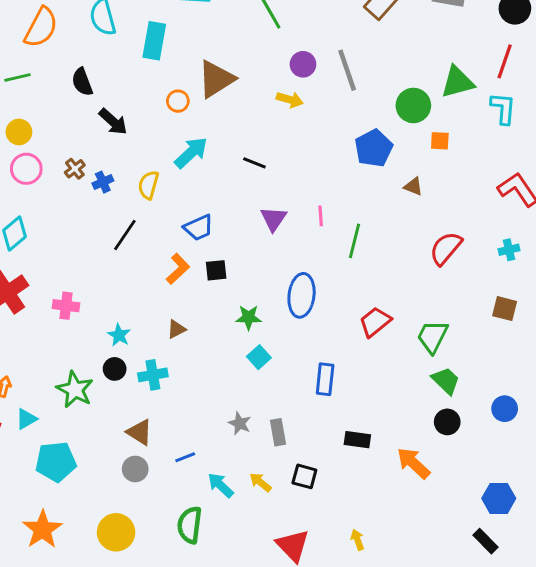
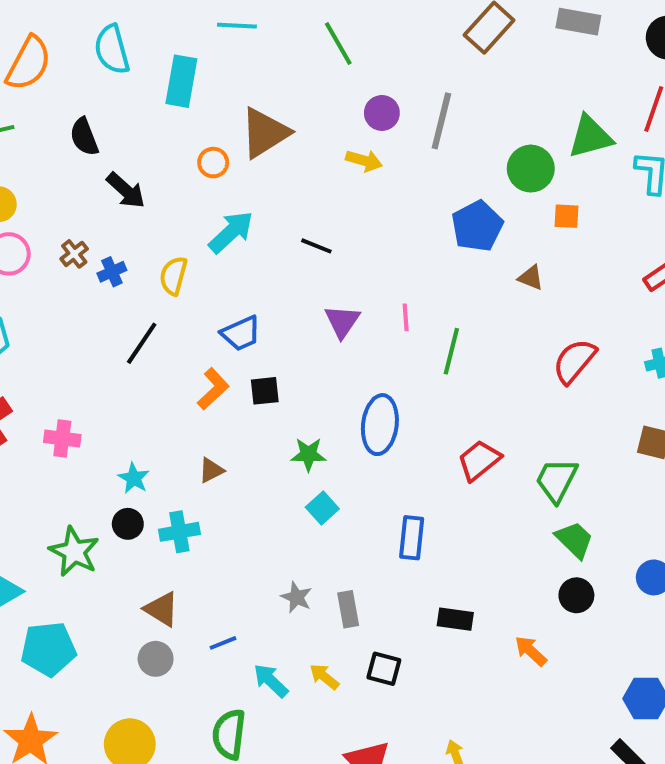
gray line: (347, 70) -> (441, 121), turned 33
orange arrow: (413, 463) -> (531, 651), size x0.7

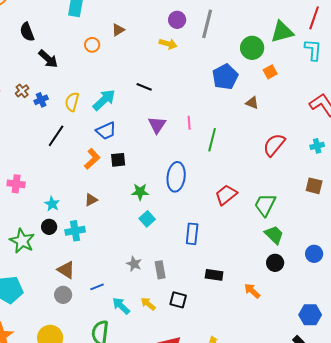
brown triangle: (265, 133) -> (118, 30), size x0.5
orange square: (566, 216) -> (270, 72), turned -32
cyan arrow: (231, 232) -> (104, 100), moved

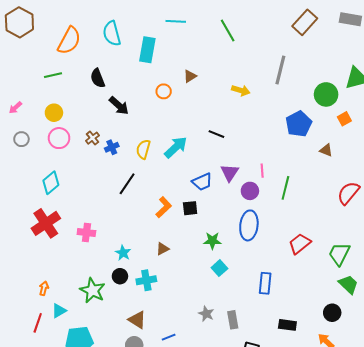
purple circle: (177, 20) -> (250, 191), moved
blue trapezoid: (106, 131) -> (202, 182), moved
black circle: (275, 263) -> (332, 313), moved

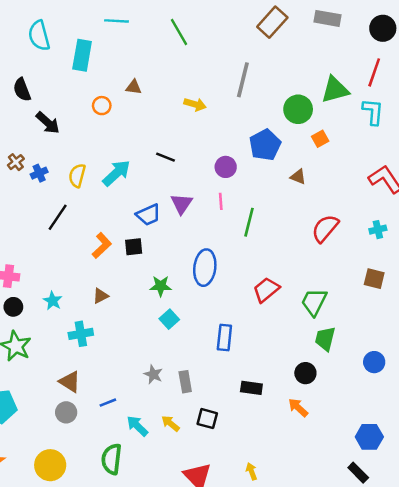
brown triangle: (190, 76) -> (134, 87), turned 40
purple circle: (250, 191) -> (226, 167), moved
black circle: (120, 276) -> (13, 307), moved
green trapezoid: (348, 284) -> (325, 339), turned -120

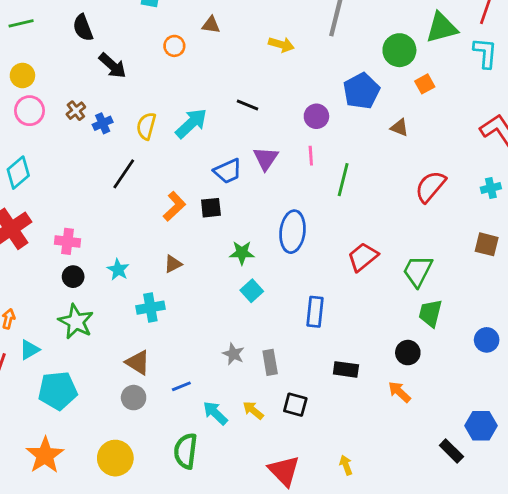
black rectangle: (358, 473) -> (451, 451), moved

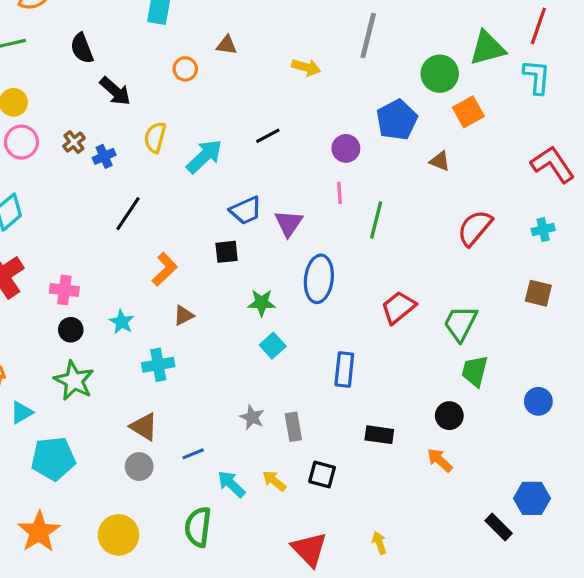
orange square: (425, 84) -> (468, 112), size x1.4
black line: (248, 105) -> (268, 136), turned -50
yellow semicircle: (146, 126) -> (155, 137), moved
purple triangle: (266, 158) -> (289, 223), moved
orange L-shape: (174, 206) -> (165, 269), moved

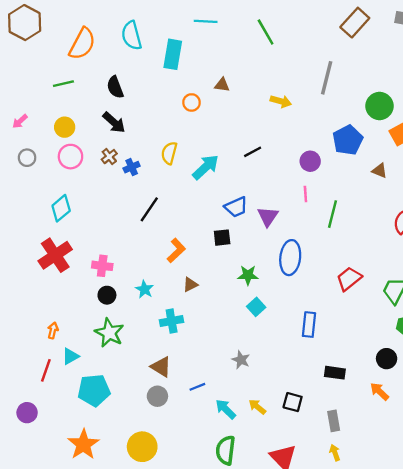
black arrow: (115, 91) -> (114, 122), moved
gray rectangle: (293, 427) -> (334, 421), moved
green semicircle: (198, 527) -> (226, 450), moved

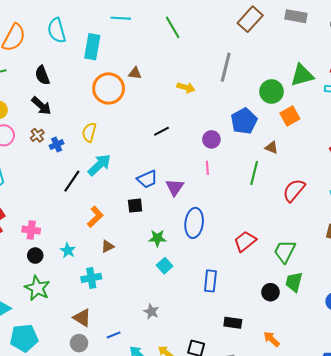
orange circle: (192, 102) -> (109, 88), size x2.0
cyan arrow: (206, 167) -> (99, 165), moved
green line: (333, 214) -> (254, 173), moved
black circle: (387, 359) -> (270, 292), moved

